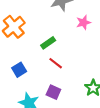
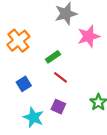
pink star: (83, 22) -> (89, 36), size x1.5

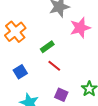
purple square: (58, 107) -> (61, 95), moved

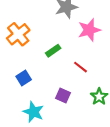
red line: (54, 66) -> (80, 67), moved
purple square: (61, 95) -> (63, 95), moved

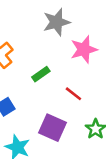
purple square: (63, 95) -> (53, 128), size x1.5

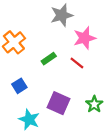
red line: (73, 94) -> (77, 63), moved

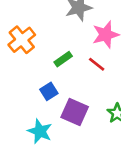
blue square: (19, 86) -> (49, 91), moved

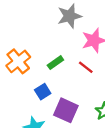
orange cross: (22, 40) -> (18, 61), moved

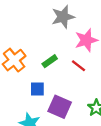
blue square: (43, 92) -> (37, 89), turned 32

